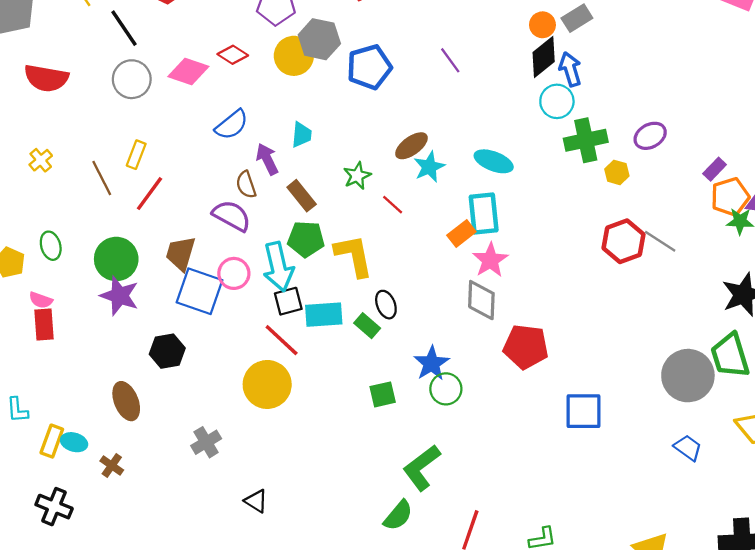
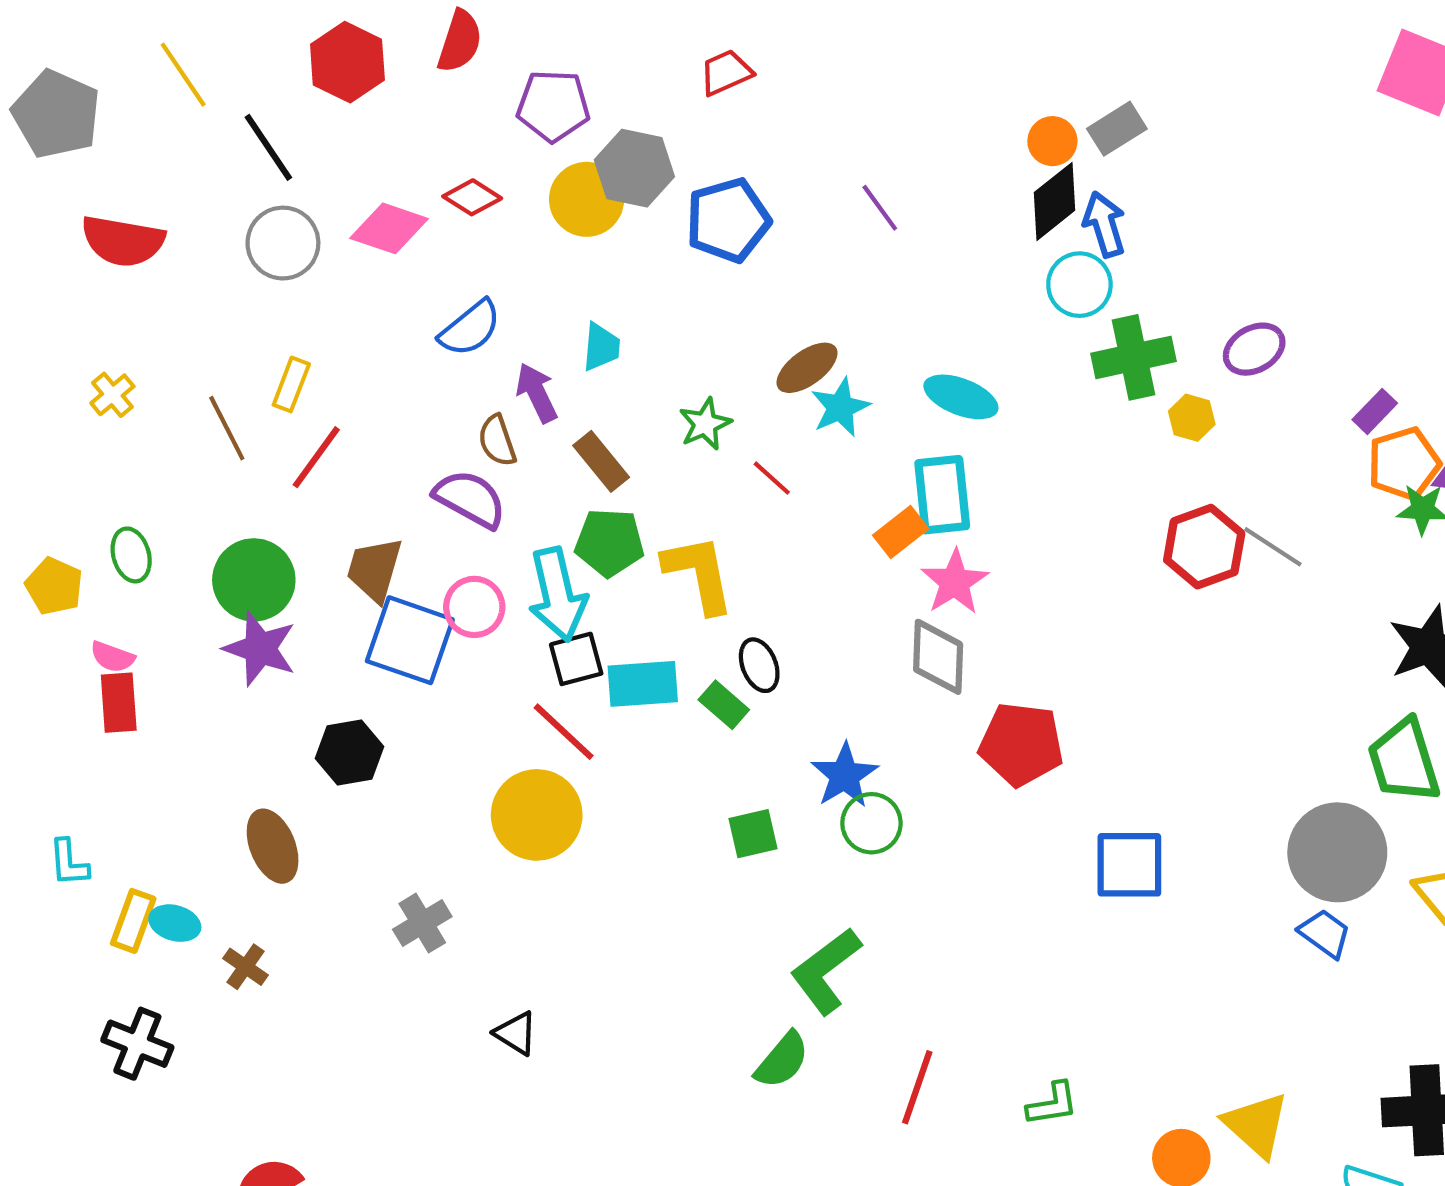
gray circle: (688, 376) -> (1337, 852), moved

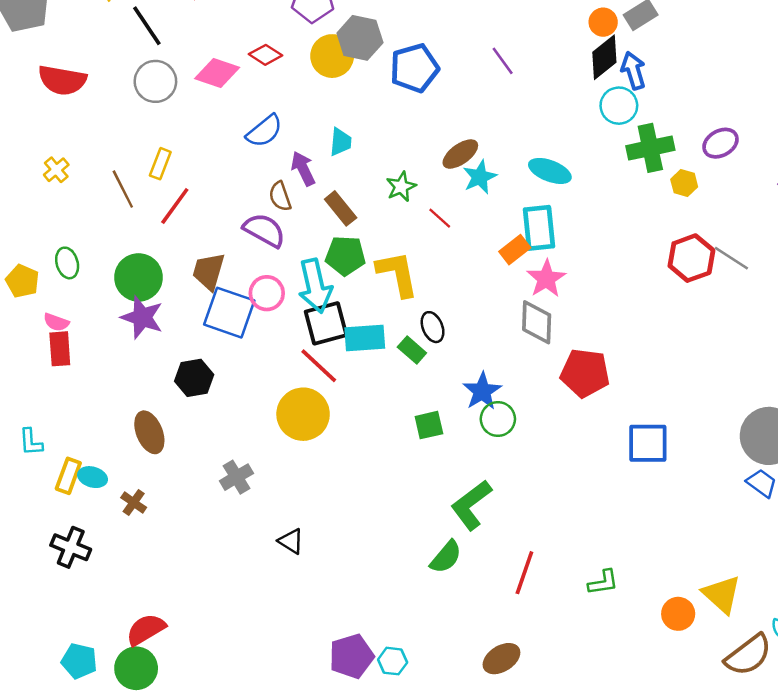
black square: (576, 659) -> (326, 323), size x1.4

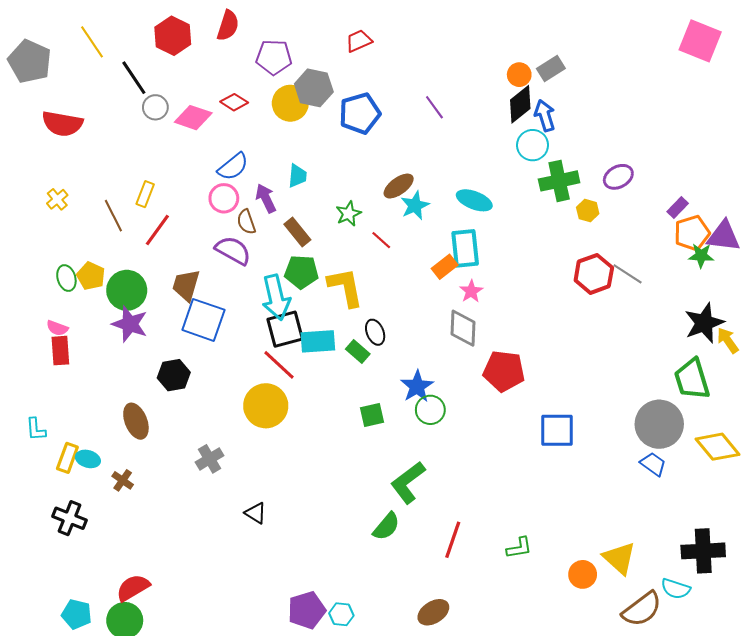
gray circle: (155, 81) -> (155, 107), moved, size x0.7
pink star: (546, 279) -> (471, 291), size x0.7
yellow pentagon: (22, 281) -> (91, 276), moved
pink circle: (267, 293) -> (224, 198), moved

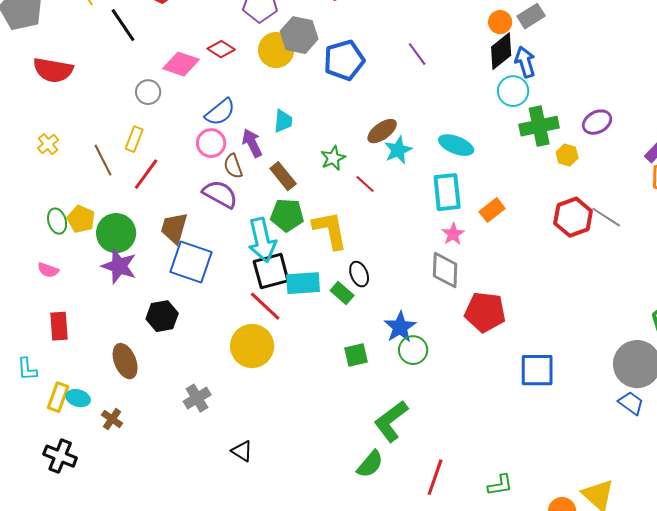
gray circle: (155, 107) -> (148, 92), moved
orange rectangle: (445, 267) -> (492, 210), moved
red rectangle: (60, 351) -> (59, 326), moved

